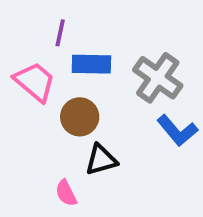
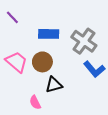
purple line: (60, 33) -> (12, 17), moved, turned -56
pink trapezoid: (35, 82) -> (16, 62), moved

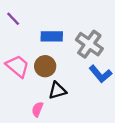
pink semicircle: (35, 102) -> (37, 109), turned 48

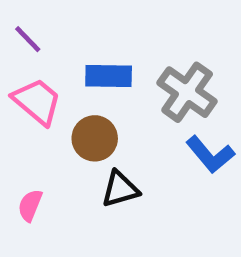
pink trapezoid: (18, 66) -> (37, 101), moved
pink semicircle: (37, 109) -> (30, 205), moved

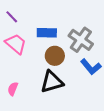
brown circle: (95, 138) -> (55, 56), moved
black triangle: (120, 189) -> (52, 82), size x1.4

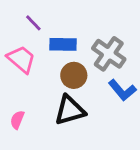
purple line: (12, 17) -> (33, 23), moved

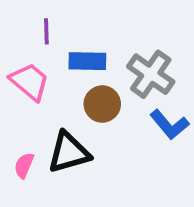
purple line: (33, 23) -> (46, 31), turned 42
black triangle: (70, 110) -> (69, 152), moved

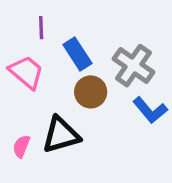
blue rectangle: (87, 61) -> (77, 54), turned 56

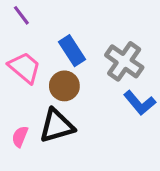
purple line: (41, 28) -> (21, 15), moved, turned -35
brown circle: (91, 92) -> (64, 86), moved

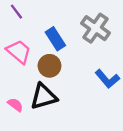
gray cross: (124, 61) -> (95, 28), moved
pink semicircle: (20, 137) -> (15, 105), turned 105

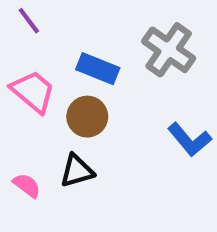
blue rectangle: (55, 39) -> (98, 69), turned -35
black triangle: (44, 96) -> (77, 171), size x0.7

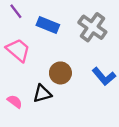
blue rectangle: (98, 69) -> (48, 25), moved
brown circle: (87, 117) -> (60, 73), moved

